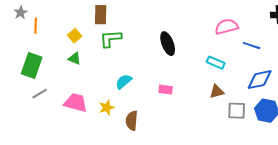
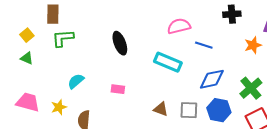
cyan rectangle: (216, 63) -> (168, 62), size x1.5
brown triangle: (217, 92) -> (161, 109), moved, turned 35

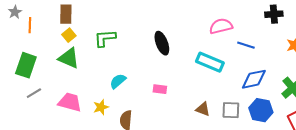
brown rectangle: (53, 14) -> (66, 14), moved
green triangle: (27, 58) -> (69, 58), size x1.6

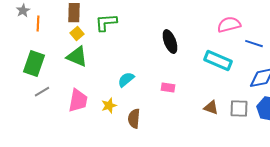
green L-shape: (105, 38) -> (106, 23), moved
pink trapezoid: (70, 102) -> (78, 101), turned 85

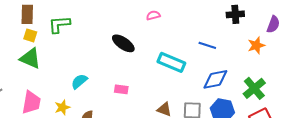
pink semicircle: (229, 25) -> (153, 15), moved, size x0.6
yellow square: (77, 34) -> (30, 35), turned -32
black ellipse: (170, 42) -> (123, 43), turned -35

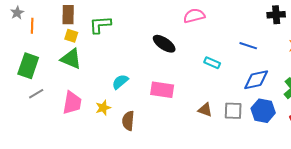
pink semicircle: (153, 15) -> (194, 16), size x1.5
cyan rectangle: (171, 62) -> (212, 63), size x0.6
pink rectangle: (121, 89) -> (162, 90), size x1.6

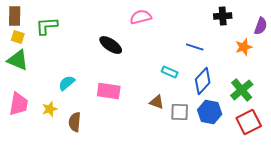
cyan rectangle: (212, 63) -> (170, 72), moved
blue diamond: (256, 80) -> (203, 81), turned -36
brown triangle: (205, 110) -> (157, 102), moved

